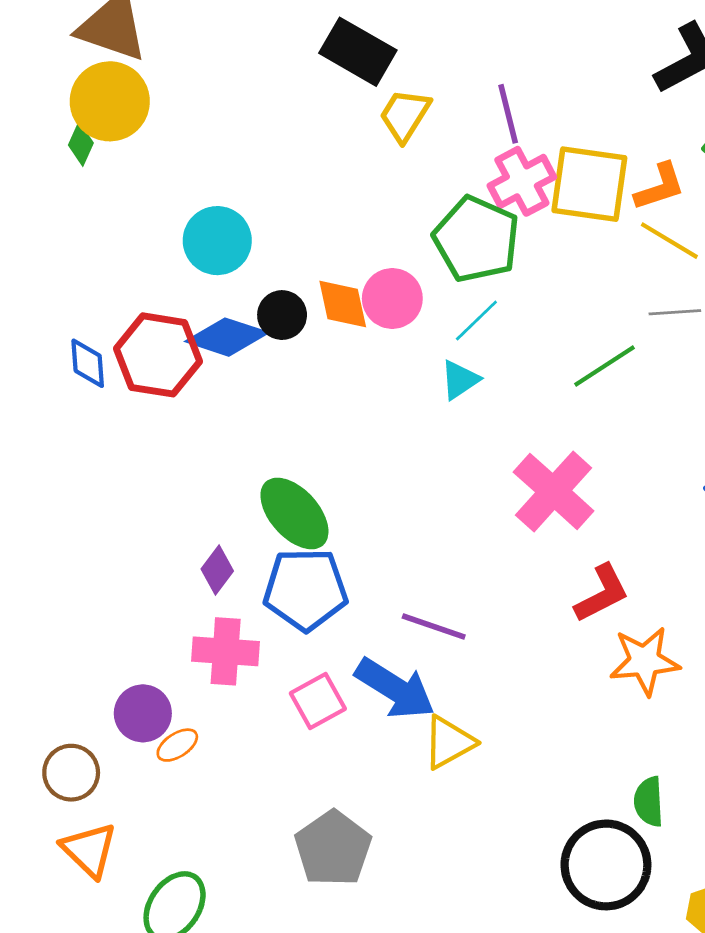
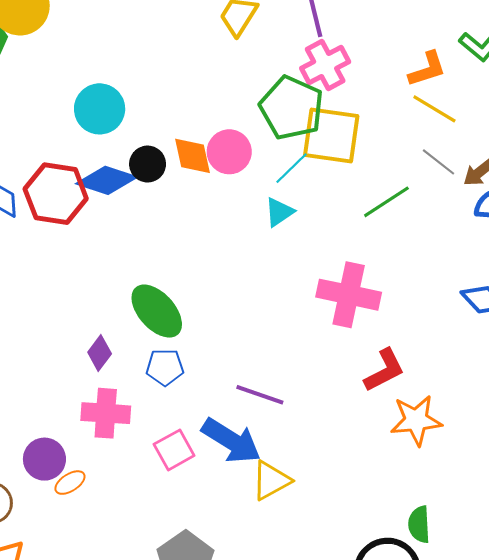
yellow square: (589, 184) -> (331, 135), moved
gray line: (675, 312) -> (439, 162), turned 42
pink cross: (554, 491) -> (349, 295), turned -30
blue pentagon: (305, 589) -> (165, 367), size x0.6

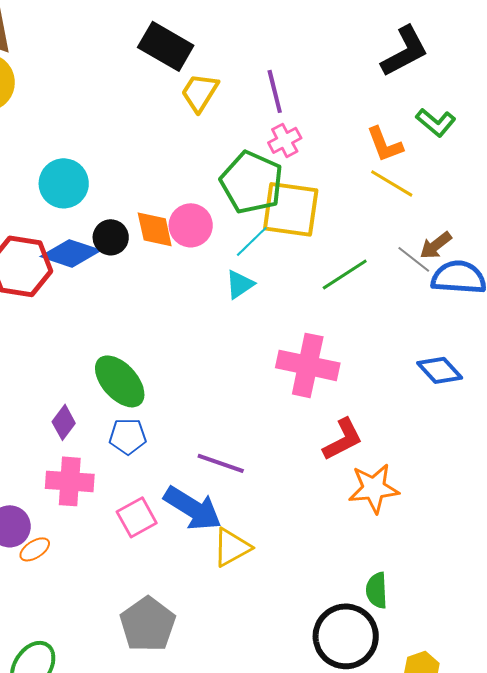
pink cross: (325, 65) -> (285, 140), size x0.7
orange L-shape: (427, 69) -> (385, 144), turned 87
gray line: (439, 162) -> (414, 259), moved

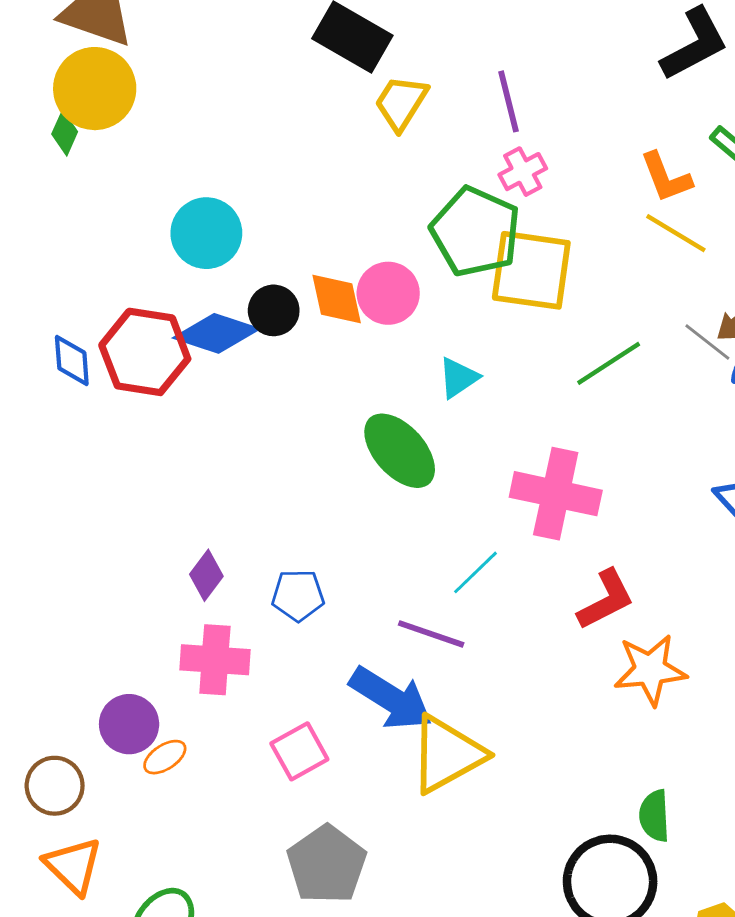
cyan line: (252, 241) -> (475, 572), moved
green ellipse: (120, 381) -> (400, 451), moved
pink square: (137, 517) -> (299, 751), moved
yellow triangle: (232, 547) -> (447, 754), size x1.4

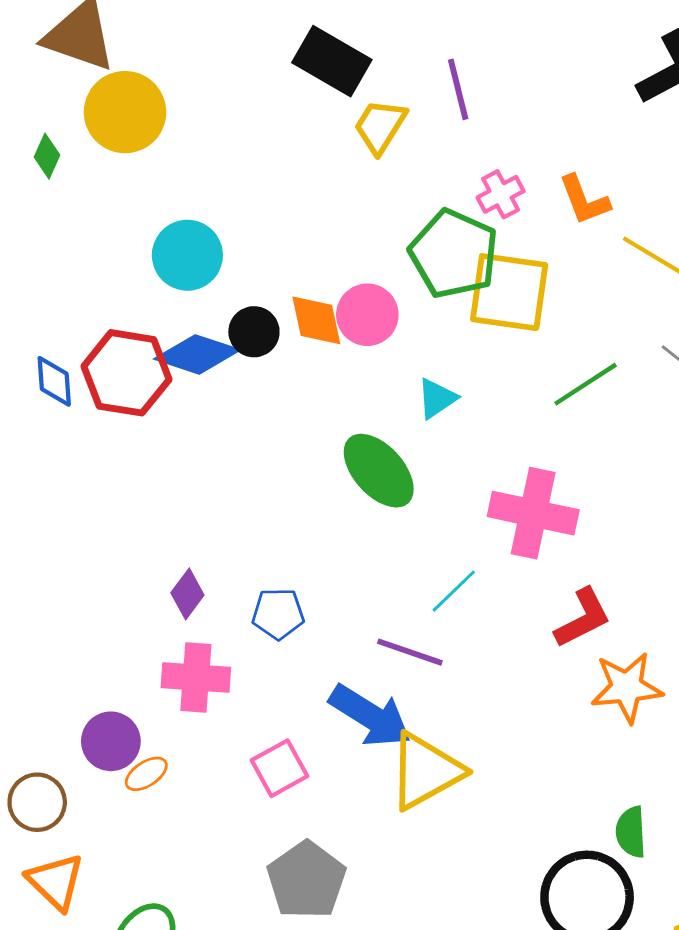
yellow circle: (95, 89) -> (125, 112), moved
purple line: (508, 101) -> (458, 89), moved
orange L-shape: (666, 177) -> (584, 200), moved

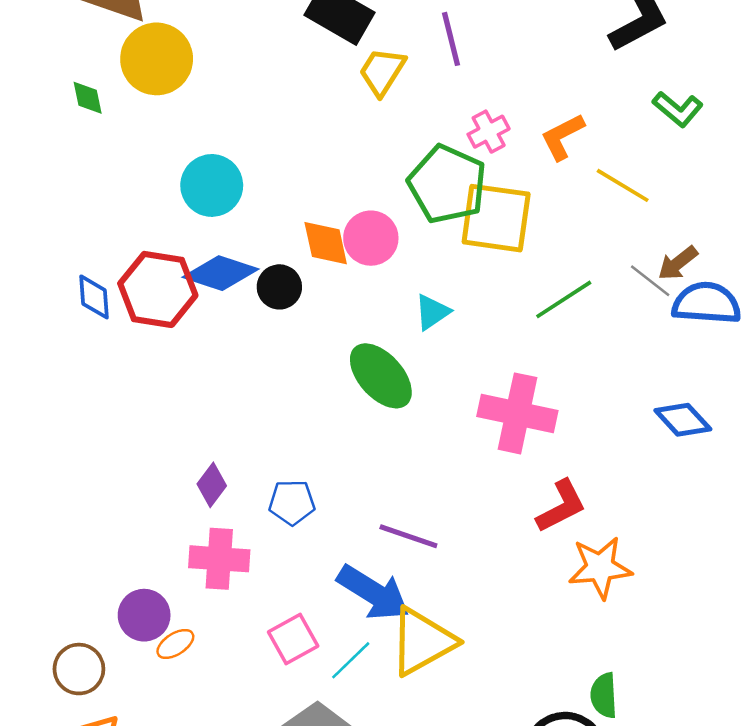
green diamond: (47, 156) -> (88, 98), turned -36
orange L-shape: (584, 200) -> (563, 137), turned 84
black circle: (254, 332) -> (279, 287), moved
cyan line: (454, 591) -> (351, 660), moved

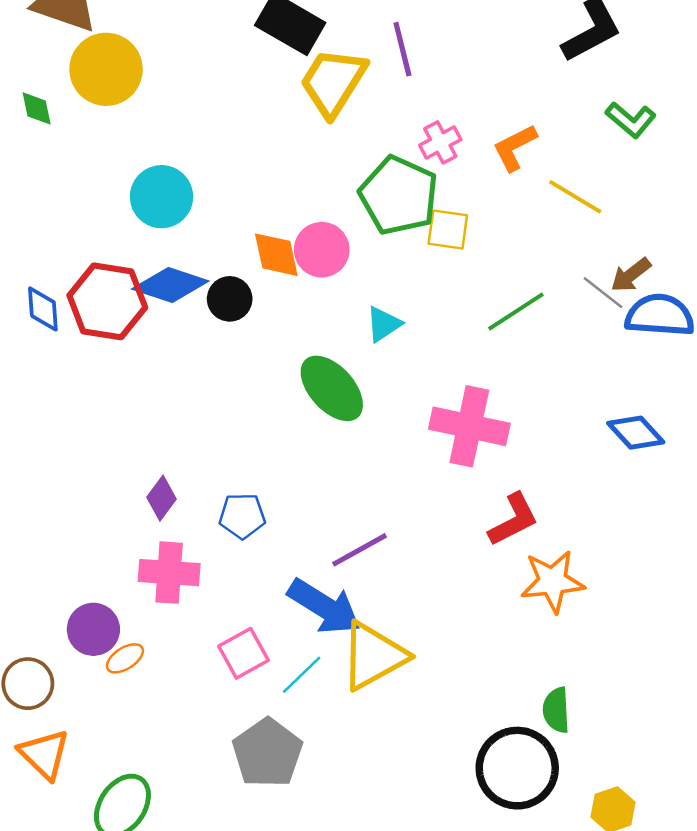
yellow trapezoid: (382, 71) -> (333, 82), size x1.4
yellow square: (496, 218) -> (448, 229), size x0.6
purple line: (408, 536) -> (360, 550), turned -48

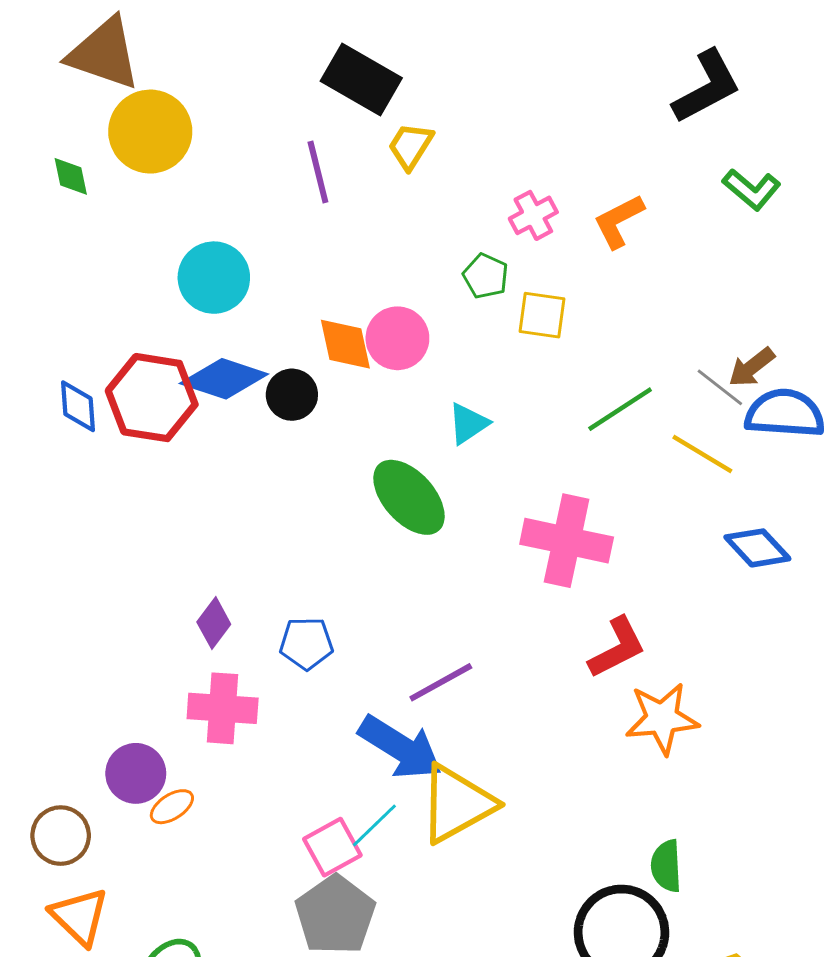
purple line: (402, 49) -> (318, 172), moved
yellow trapezoid: (333, 82) -> (410, 146), size x0.6
green pentagon: (399, 195) -> (486, 276), size x0.5
yellow line: (575, 197) -> (702, 454), moved
pink square: (244, 653) -> (332, 847), moved

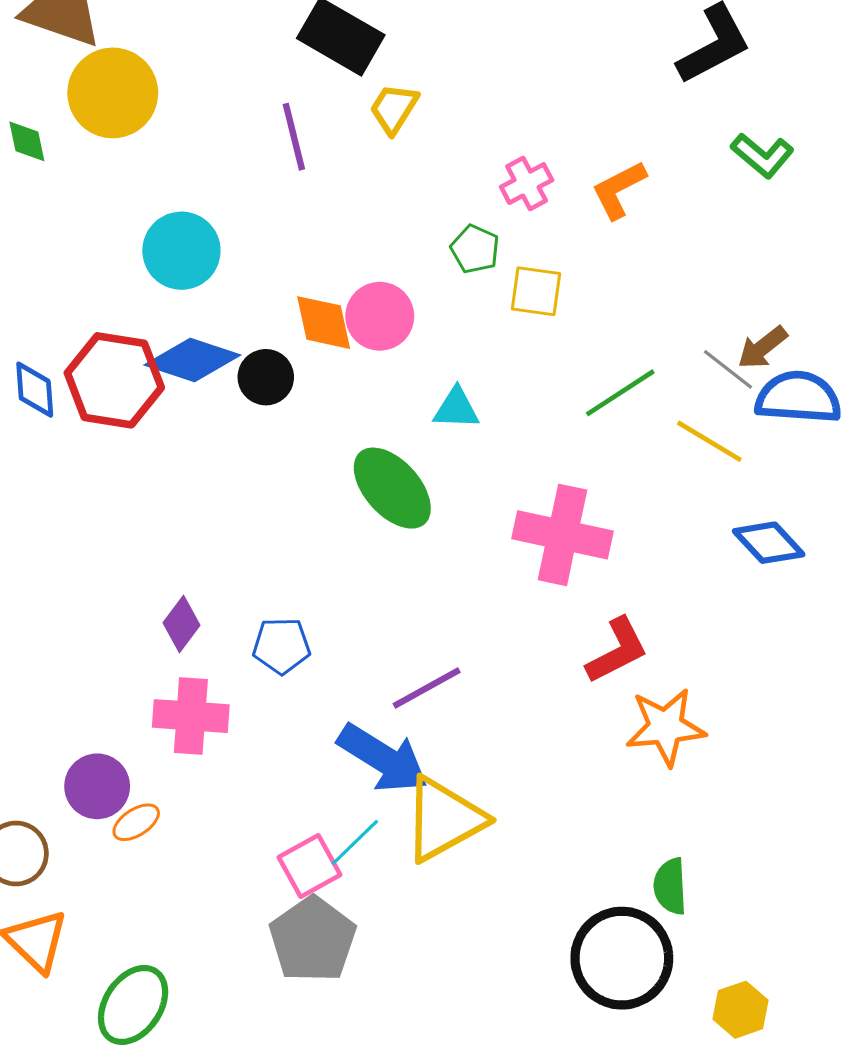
cyan triangle: (468, 424) -> (456, 408), turned 36

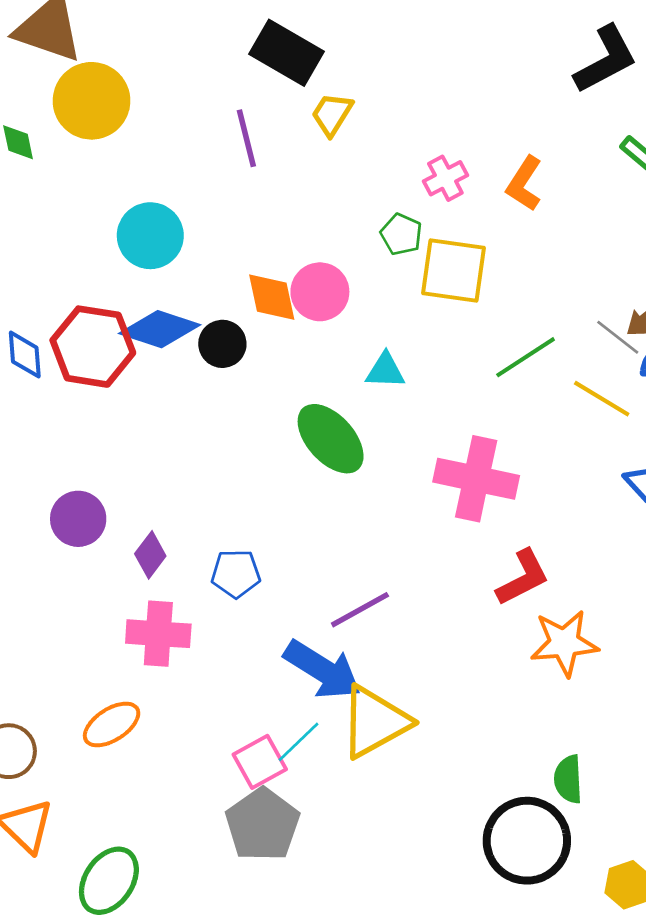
orange L-shape: (619, 190) -> (524, 184), turned -30
yellow square: (536, 291) -> (453, 270), size x1.5
purple circle: (97, 786) -> (78, 519), moved
orange ellipse: (136, 822) -> (112, 724), size x1.4

